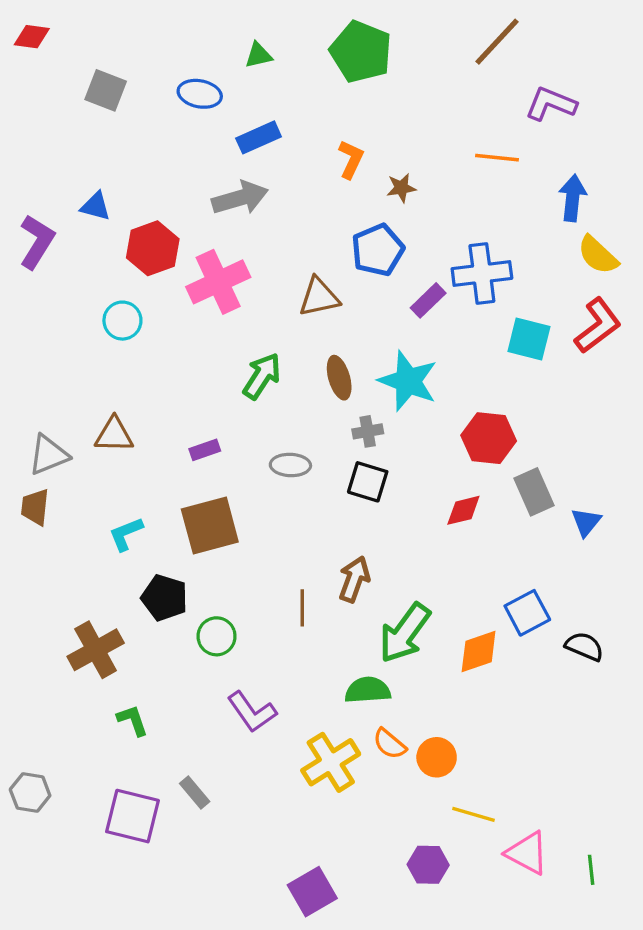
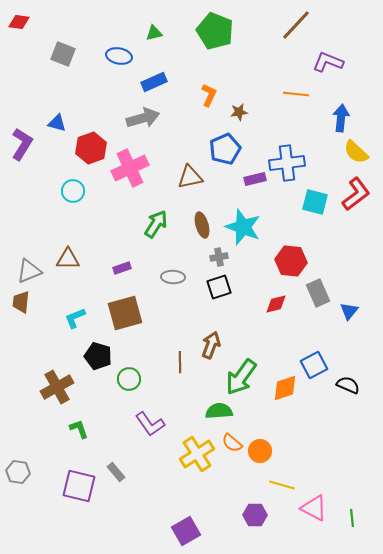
purple rectangle: (428, 300) -> (255, 179), turned 30
black square: (368, 482) -> (219, 287), turned -35

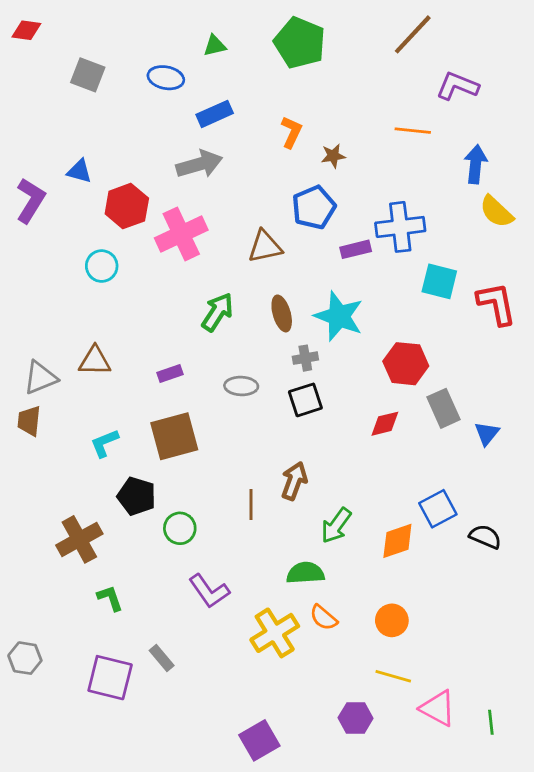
red L-shape: (356, 194) -> (496, 304), moved, turned -64
green arrow: (241, 377) -> (336, 526), size x0.7
orange circle: (260, 451) -> (392, 620), moved

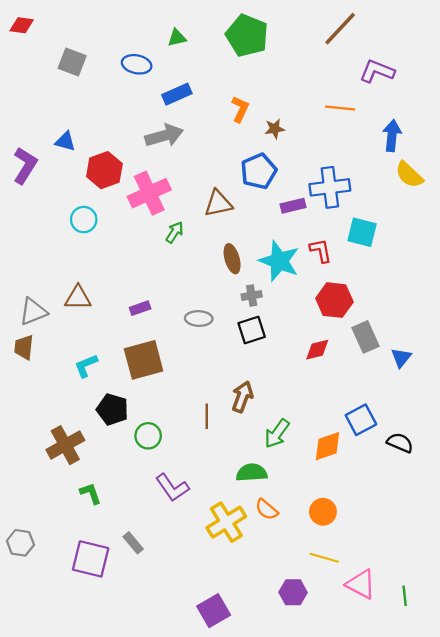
red L-shape: (496, 304) -> (321, 251), moved, size x0.7
green arrow: (217, 312) -> (175, 232), moved, size x0.7

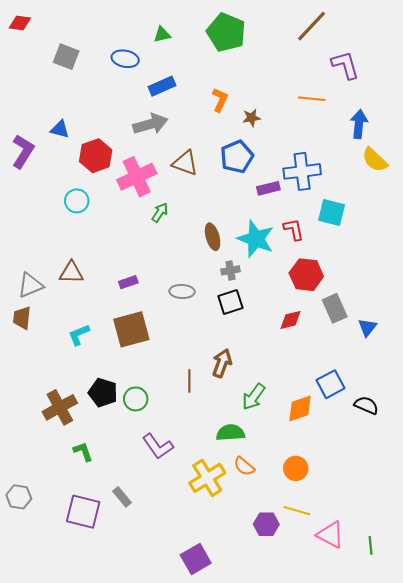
purple L-shape: (377, 71) -> (345, 65), turned 52
brown triangle: (218, 203) -> (185, 163), moved, turned 32
black pentagon: (112, 409) -> (103, 393), moved
purple hexagon: (293, 592) -> (266, 524), moved

